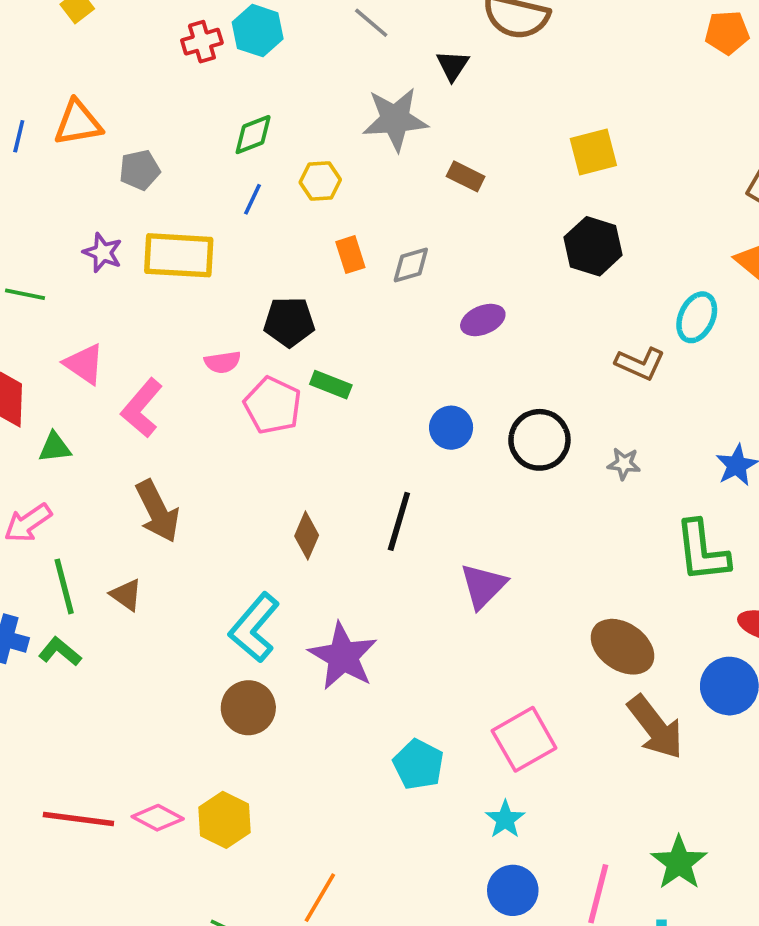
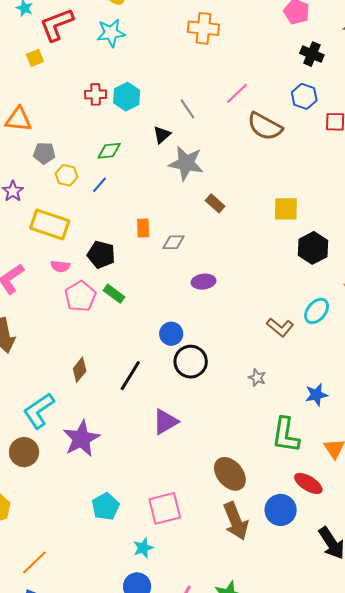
black triangle: (453, 65) -> (162, 135), moved
yellow hexagon: (320, 181) -> (66, 175), moved
black hexagon: (593, 246) -> (313, 248), moved
yellow rectangle: (179, 255) -> (50, 224), moved
black circle: (539, 440) -> (191, 362), moved

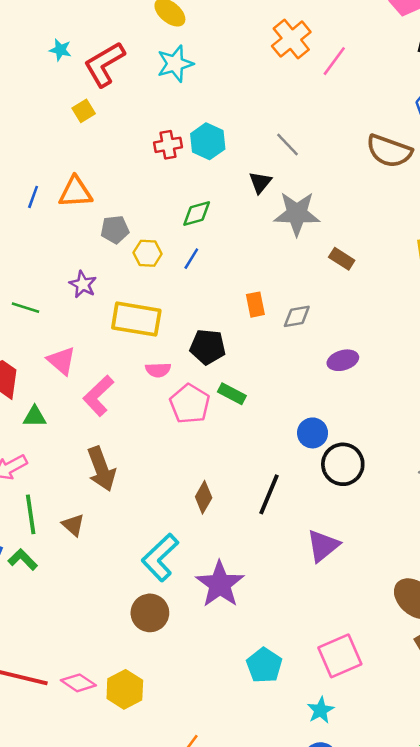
orange cross: (203, 28) -> (291, 39), turned -36
pink line: (237, 93) -> (334, 61), moved

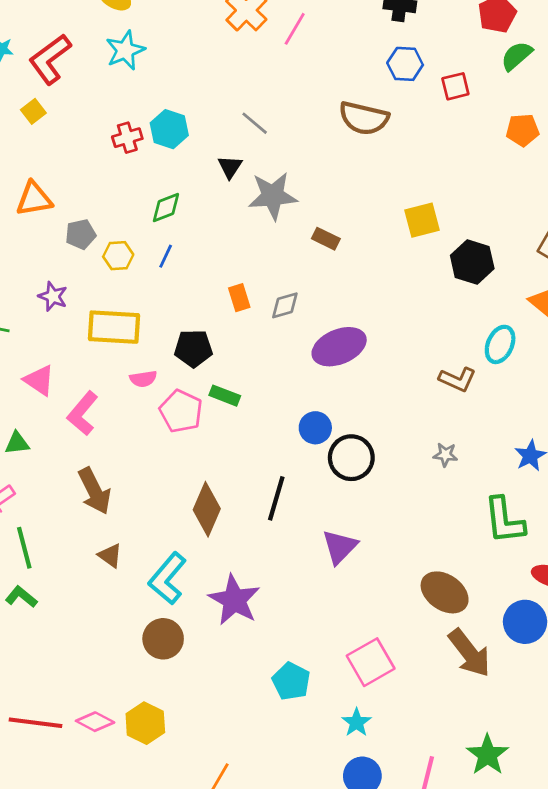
purple ellipse: (343, 360) -> (339, 347), size x1.6
brown diamond: (204, 497) -> (207, 509), size x1.5
brown triangle: (73, 525) -> (110, 556), moved

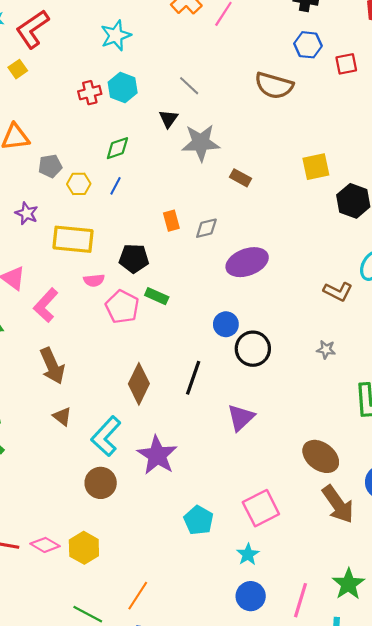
cyan star: (125, 50) -> (116, 35), moved

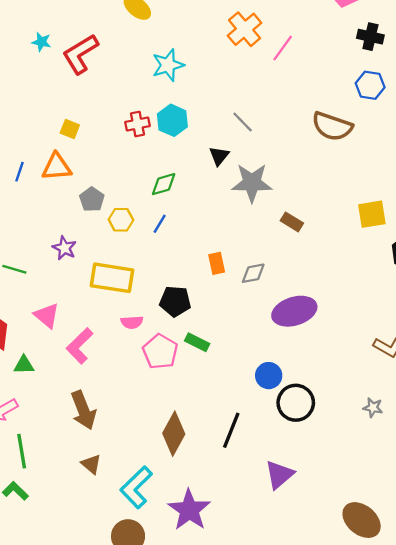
yellow square: (18, 69) -> (70, 129), moved, turned -36
gray pentagon: (50, 166) -> (92, 199), turned -30

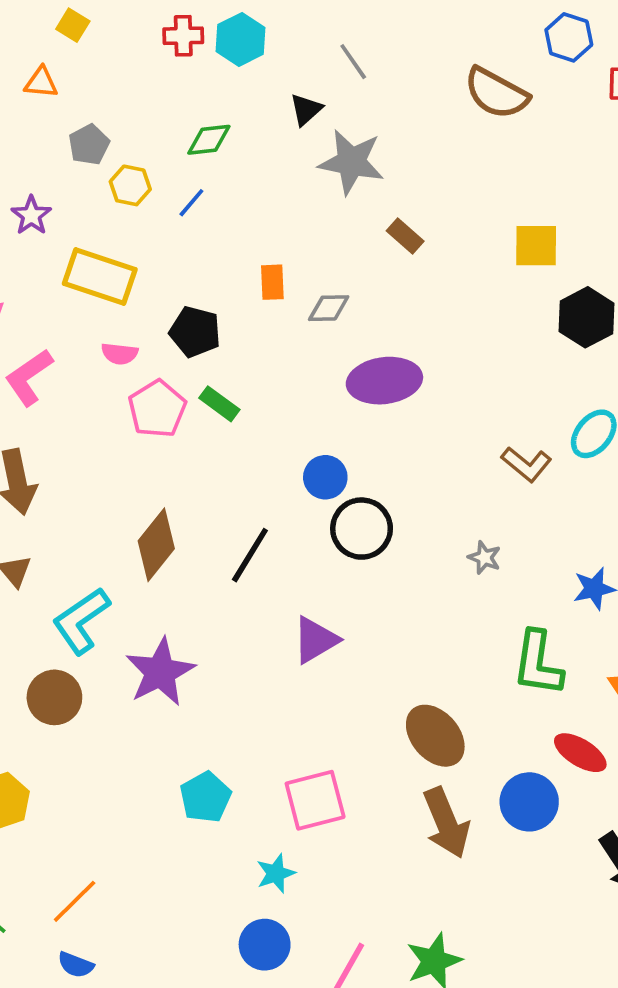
orange triangle: (57, 167) -> (41, 83), size x0.7

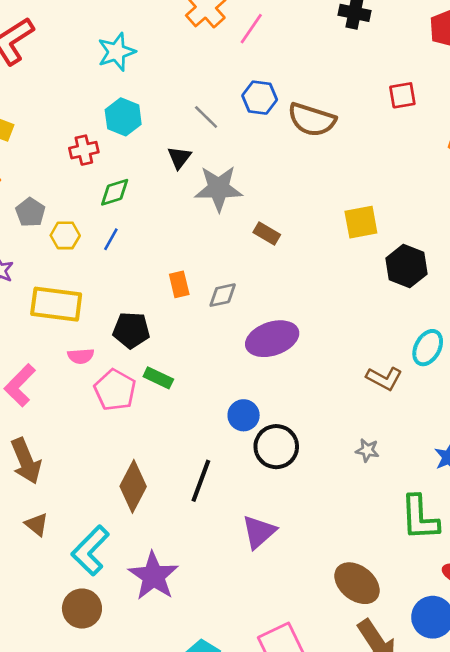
red cross: (183, 36) -> (84, 150), moved
blue hexagon: (569, 37) -> (260, 98), moved

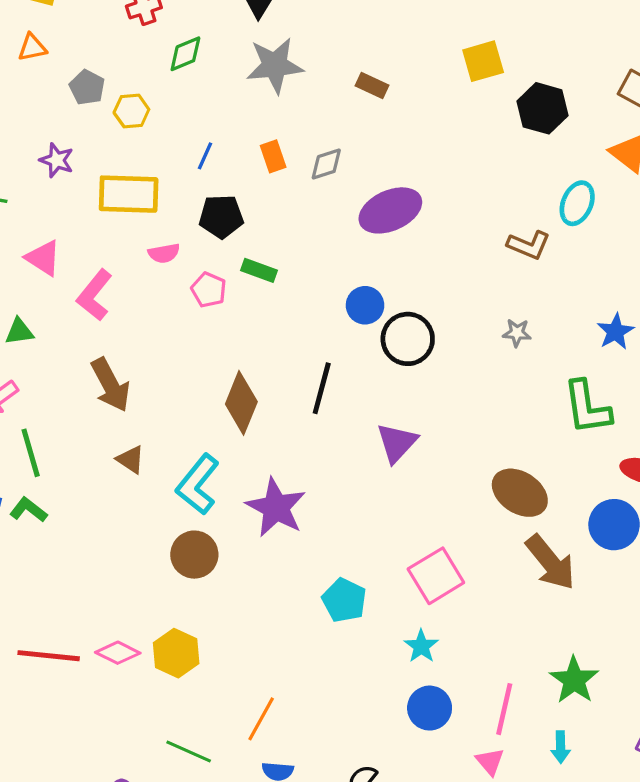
gray star: (219, 188) -> (275, 65), moved
blue line: (111, 239) -> (205, 156), moved
pink pentagon: (115, 390) -> (209, 290), size x0.7

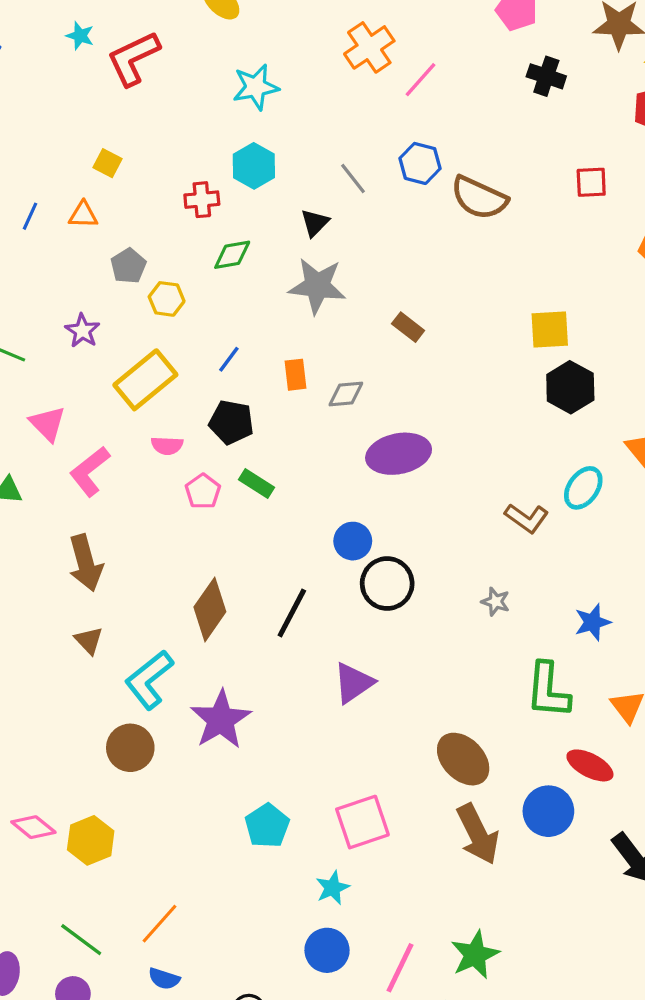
yellow square: (483, 61) -> (550, 329), moved
yellow rectangle: (129, 194) -> (145, 380), turned -54

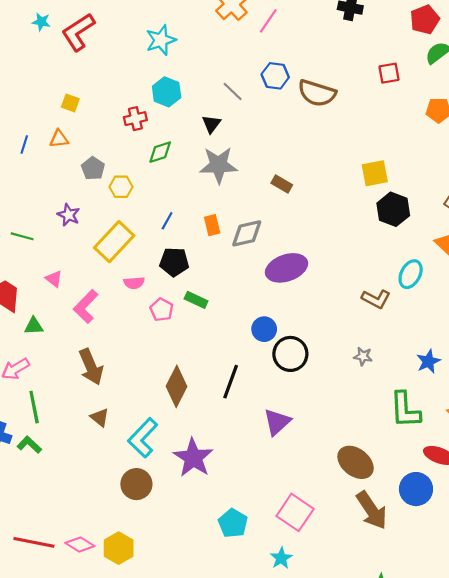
gray diamond: (346, 394) -> (247, 233), size x1.4
pink triangle: (48, 424) -> (54, 279), size x0.7
pink square: (362, 822) -> (295, 512), turned -30

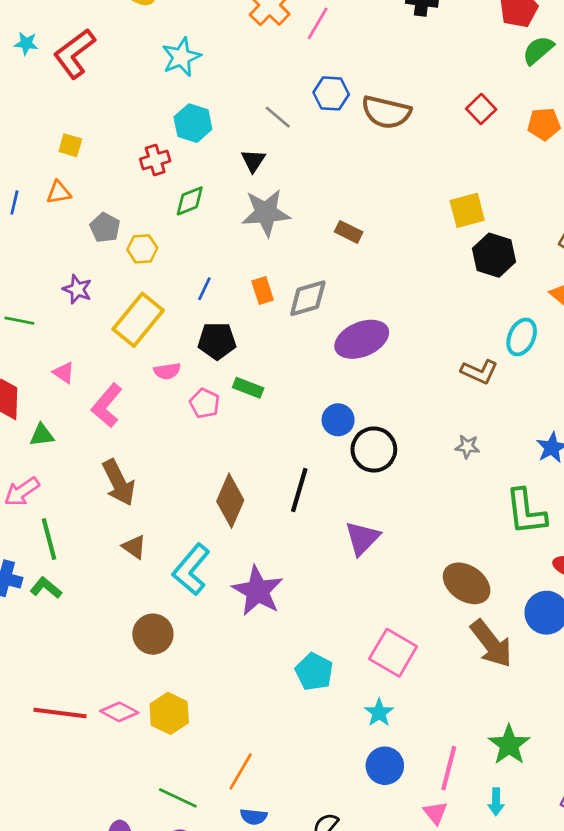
red square: (389, 73) -> (481, 109), moved, turned -30
brown circle: (136, 484) -> (153, 634), moved

